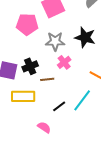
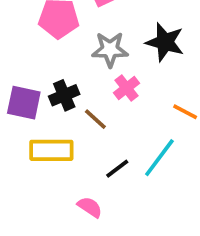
brown line: (47, 79) -> (95, 119), turned 48

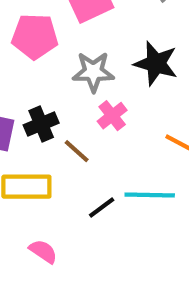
cyan line: (159, 158) -> (150, 195), turned 54
pink semicircle: (90, 207) -> (43, 251), moved

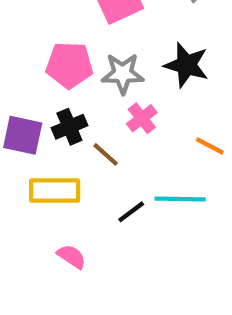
pink pentagon: (35, 36) -> (69, 65), moved

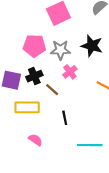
cyan line: (180, 199) -> (90, 145), moved
black line: (131, 212) -> (65, 118), turned -64

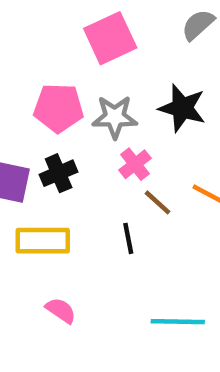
brown line: (52, 90) -> (157, 202), moved
black line: (65, 118) -> (128, 238), moved

